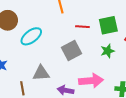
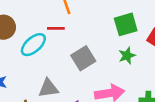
red line: (82, 27) -> (56, 28), moved

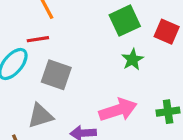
gray square: (83, 58) -> (56, 75), moved, turned -30

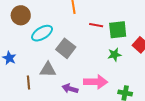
red line: (38, 39) -> (96, 25), moved

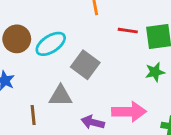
brown circle: (21, 15) -> (17, 39), moved

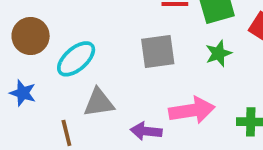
cyan ellipse: (51, 44) -> (76, 59), moved
gray square: (85, 65) -> (158, 51), moved, turned -36

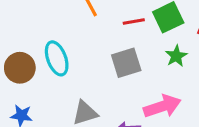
cyan ellipse: (76, 59) -> (57, 58), moved, turned -60

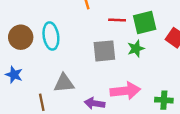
green star: (176, 56) -> (136, 49), moved

